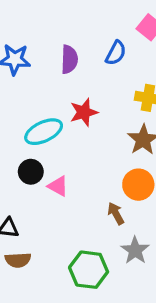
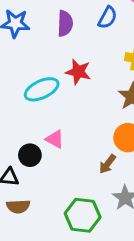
red star: (84, 112) -> (78, 72), turned 30
black circle: (31, 172) -> (30, 155), moved
brown arrow: (116, 213) -> (108, 164), turned -114

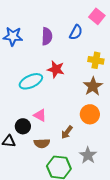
brown arrow: (108, 164) -> (67, 132), moved
brown semicircle: (18, 206) -> (42, 143), moved

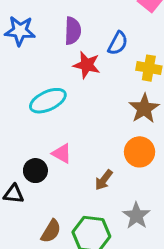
blue semicircle: (76, 32) -> (118, 43), moved
red star: (56, 69) -> (87, 65), moved
brown semicircle: (42, 143) -> (51, 231), moved, turned -56

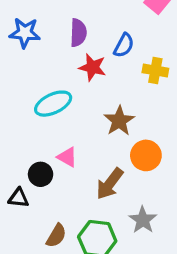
brown star: (144, 108) -> (119, 121), moved
brown arrow: (104, 180) -> (110, 184), size x1.5

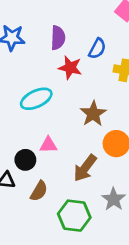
pink triangle: (67, 157) -> (48, 145), turned -30
brown semicircle: (56, 236) -> (39, 191), moved

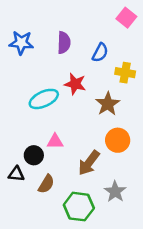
red star: (70, 68) -> (75, 84), moved
brown star: (93, 114) -> (108, 104), moved

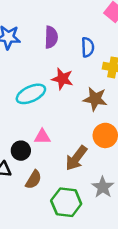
blue semicircle: (100, 53) -> (88, 47), turned -30
brown star: (108, 104) -> (95, 99), turned -30

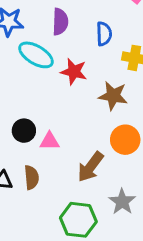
cyan ellipse: (31, 94) -> (36, 55), moved, turned 56
black circle: (21, 151) -> (24, 131), moved
brown semicircle: (33, 180) -> (31, 177), moved, turned -36

